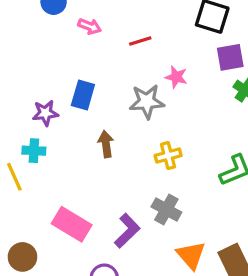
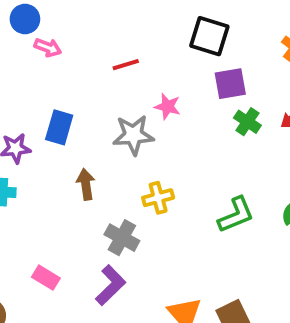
pink arrow: (90, 26) -> (48, 48), moved
gray cross: (166, 209) -> (122, 238), moved
pink rectangle: (72, 224) -> (46, 278), size x0.6

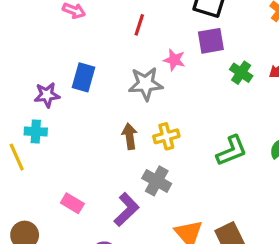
red line: (126, 65) -> (139, 25), turned -55
purple square: (230, 84) -> (211, 41), moved
brown arrow: (86, 184) -> (130, 136), moved
gray cross: (122, 238) -> (157, 181), moved

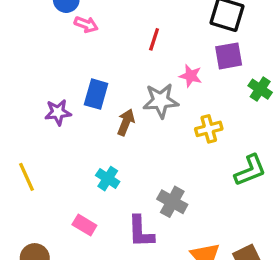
cyan cross: (36, 132) -> (108, 179), moved, turned 30
brown arrow: (130, 136) -> (126, 122), moved, turned 30
yellow cross: (166, 136) -> (209, 129), moved
purple L-shape: (126, 210) -> (141, 232), turned 132

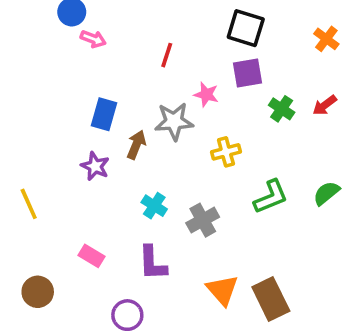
purple star: (58, 112) -> (95, 166), moved, turned 30
cyan cross: (108, 179) -> (154, 206), moved
gray cross: (172, 202) -> (203, 220), moved, turned 32

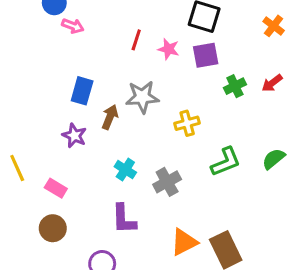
pink star: (206, 94) -> (169, 49), moved
green cross: (282, 109) -> (235, 86), turned 30
pink rectangle: (91, 256) -> (56, 188), moved
orange triangle: (222, 290) -> (184, 242), turned 44
brown circle: (38, 292) -> (53, 228), moved

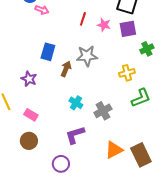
yellow cross: (187, 123) -> (127, 73), moved
purple star: (74, 136) -> (29, 79), moved
purple L-shape: (124, 219) -> (75, 135), turned 75

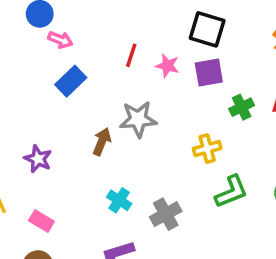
blue rectangle: (48, 52) -> (71, 81), moved, turned 30

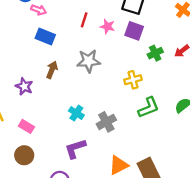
purple square: (209, 73) -> (134, 31), turned 30
blue rectangle: (71, 81) -> (45, 36), turned 66
brown arrow: (102, 142) -> (52, 70), moved

